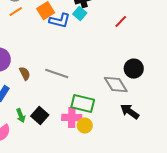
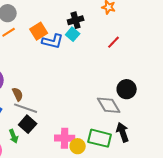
gray line: (57, 74) -> (26, 108), moved
green rectangle: (83, 104) -> (100, 138), moved
black arrow: (130, 112) -> (123, 132), turned 36
black square: (40, 116) -> (28, 124), moved

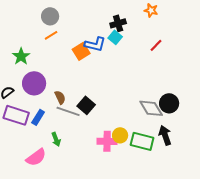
orange square: (39, 31) -> (81, 51), moved
black circle: (127, 89) -> (169, 103), moved
black square: (28, 124) -> (86, 105), moved
yellow circle: (78, 146) -> (120, 135), moved

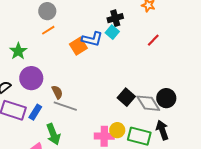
black square: (86, 105) -> (126, 97), moved
green arrow: (56, 139) -> (53, 134), size x1.5

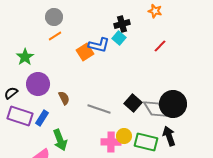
black circle: (166, 98) -> (173, 104), size x1.4
gray line: (65, 106) -> (99, 109), moved

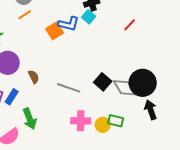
yellow circle: (124, 136) -> (103, 125), moved
black arrow: (169, 136) -> (151, 110), moved
green rectangle: (146, 142) -> (116, 121), size x0.7

